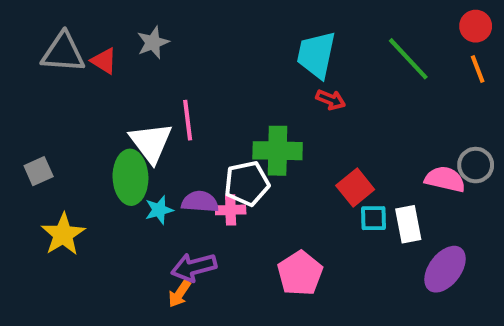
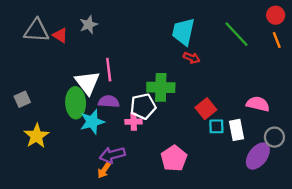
gray circle: (476, 165) -> (274, 137), moved
purple semicircle: (200, 202) -> (109, 102), moved
cyan star: (159, 210) -> (92, 122), size x1.5

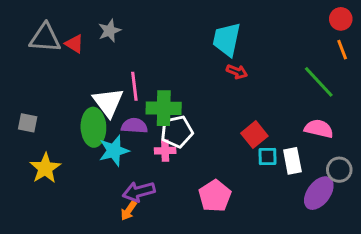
green line: (237, 34) -> (319, 82), moved
green cross: (161, 87) -> (164, 108), moved
gray square: (22, 99) -> (28, 123), turned 35

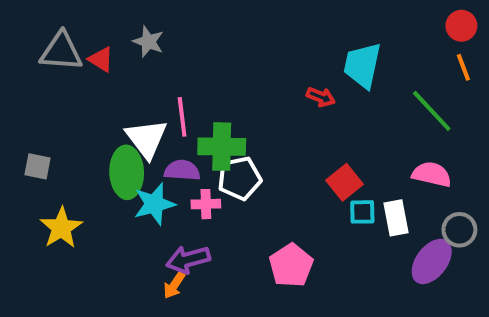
gray star: (110, 31) -> (148, 42), turned -30
cyan trapezoid: (227, 39) -> (362, 65), moved
pink cross: (165, 151) -> (206, 204), moved

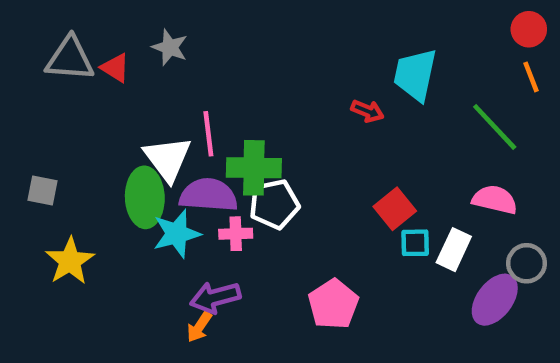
purple semicircle: (182, 170) -> (208, 195), size x1.4
white rectangle: (396, 218) -> (454, 250), turned 36

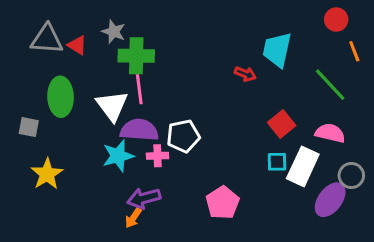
red circle: (529, 29) -> (336, 19), moved
green cross: (254, 168) -> (136, 56), moved
green ellipse: (145, 197) -> (61, 97), moved
red square: (395, 209) -> (282, 124), moved
white rectangle: (454, 250) -> (303, 166), size x1.4

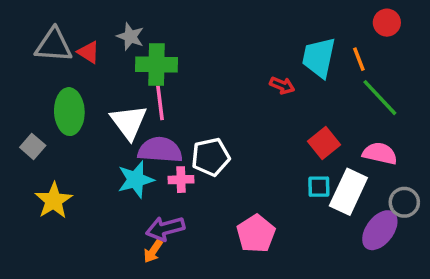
orange line: (354, 51) -> (359, 59), moved
gray square: (29, 127) -> (33, 146), turned 30

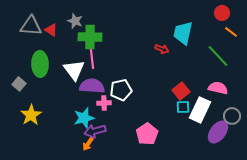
orange line: (359, 59) -> (231, 32), moved, turned -32
red square: (324, 143) -> (181, 91), moved
cyan star: (136, 180) -> (84, 118), moved

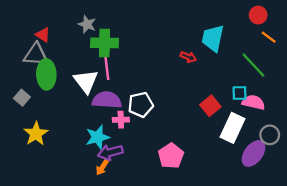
gray triangle: (31, 26) -> (36, 55), moved
red triangle: (51, 30) -> (43, 35), moved
cyan square: (183, 107) -> (239, 93), moved

